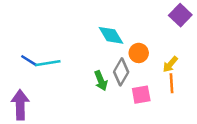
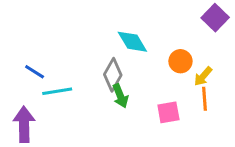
orange circle: (139, 53) -> (180, 61), moved
cyan line: (48, 63) -> (57, 91), moved
gray diamond: (121, 72) -> (113, 75), moved

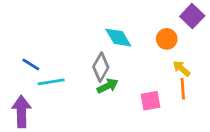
orange circle: (180, 61) -> (167, 39), moved
yellow arrow: (203, 76) -> (181, 68), turned 90
green arrow: (120, 96) -> (108, 86), turned -95

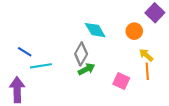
pink square: (151, 101) -> (121, 81), turned 35

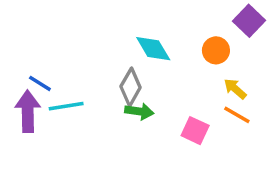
green arrow: (87, 69) -> (139, 111), turned 35
orange line: (147, 71) -> (237, 115), turned -56
purple arrow: (17, 90) -> (28, 111), moved

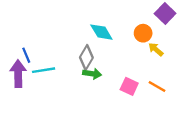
blue line: (40, 83) -> (26, 55), turned 35
yellow arrow: (235, 89) -> (156, 49), moved
orange line: (237, 115) -> (157, 86), moved

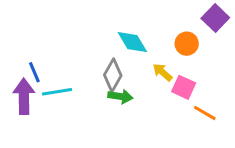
yellow arrow: (156, 49) -> (163, 72), moved
pink square: (129, 86) -> (184, 87), moved

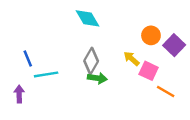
purple square: (215, 18) -> (174, 45), moved
cyan diamond: (132, 42) -> (88, 18), moved
purple arrow: (24, 96) -> (19, 94), moved, size x0.6

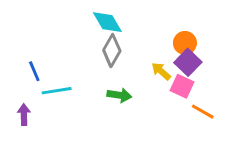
purple square: (174, 45) -> (188, 62), moved
gray diamond: (91, 61) -> (112, 50), moved

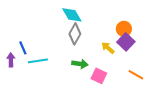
pink square: (182, 86) -> (99, 76), moved
purple arrow: (24, 115) -> (11, 60), moved

